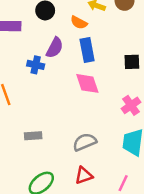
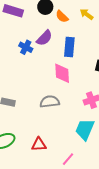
orange semicircle: (79, 23) -> (62, 16), moved
gray semicircle: (85, 142) -> (50, 102), moved

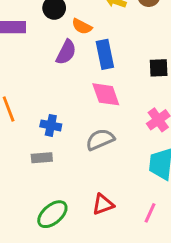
orange semicircle: (62, 16) -> (82, 26), moved
blue cross: (26, 47) -> (51, 125), moved

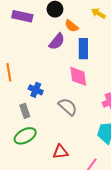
gray semicircle: (100, 140) -> (68, 107), turned 54
gray rectangle: (42, 158) -> (25, 111), turned 64
green ellipse: (52, 214) -> (25, 136), moved

